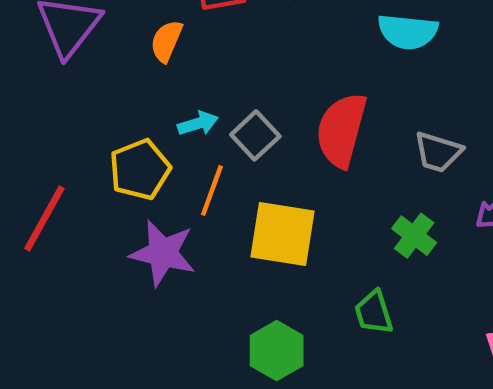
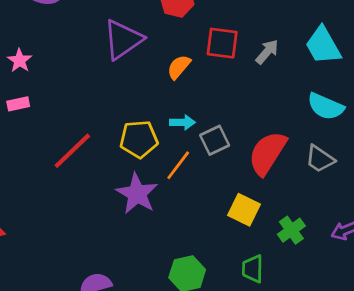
gray trapezoid: (438, 152) -> (320, 159), moved
yellow square: (283, 234) -> (244, 210), moved, size x0.7

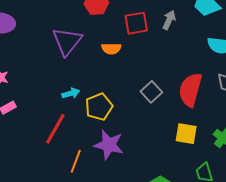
orange semicircle: (179, 67) -> (111, 49), turned -114
cyan arrow: (182, 122) -> (71, 93), moved
orange line: (178, 165) -> (76, 161), moved

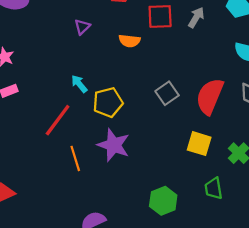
purple triangle: (67, 41) -> (82, 27), size x0.5
cyan arrow: (71, 93) -> (79, 84), turned -120
orange line: (76, 161) -> (75, 158), turned -45

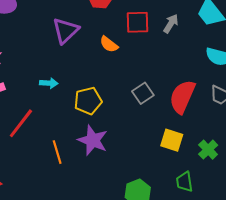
purple triangle: (82, 27) -> (66, 31), size x1.8
orange semicircle: (129, 41) -> (109, 44), turned 30
cyan arrow: (79, 84) -> (49, 83), moved, turned 132
red line: (58, 120) -> (21, 123), moved

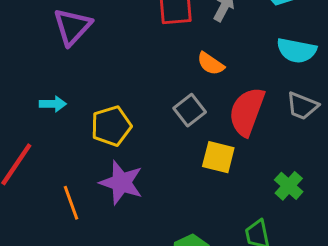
orange semicircle: (109, 44) -> (211, 64), moved
yellow square: (172, 140) -> (218, 157), moved

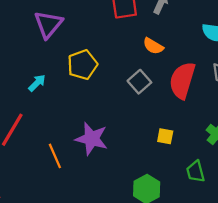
cyan arrow: (53, 104) -> (37, 83), turned -42
yellow pentagon: (111, 126) -> (82, 65), moved
yellow square: (218, 157) -> (165, 136), moved, size x0.7

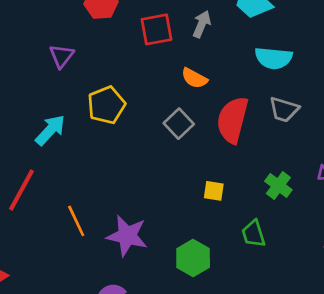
purple triangle: (48, 24) -> (62, 56), size x0.7
cyan arrow: (37, 83) -> (50, 130), size x1.4
purple star: (92, 139) -> (127, 236), moved

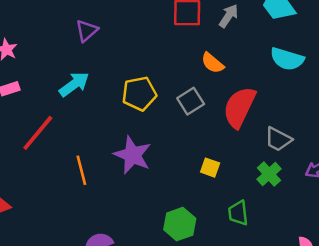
purple triangle: (62, 56) -> (87, 31), moved
yellow pentagon: (106, 105) -> (139, 94), moved
gray trapezoid: (284, 109) -> (278, 139), moved
purple star: (127, 236) -> (133, 155), moved

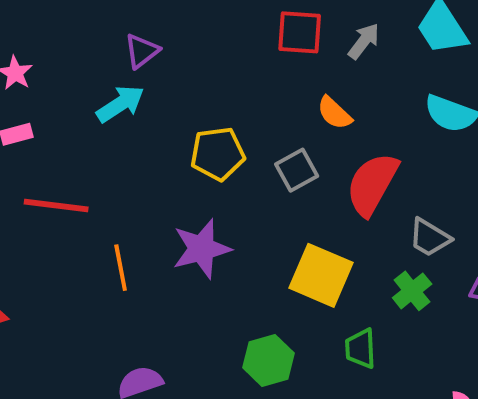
cyan arrow: (74, 84) -> (120, 104), moved
red line: (38, 133) -> (56, 206), turned 54
purple star: (133, 155) -> (202, 249), turned 30
yellow square: (210, 168) -> (321, 275), size x2.0

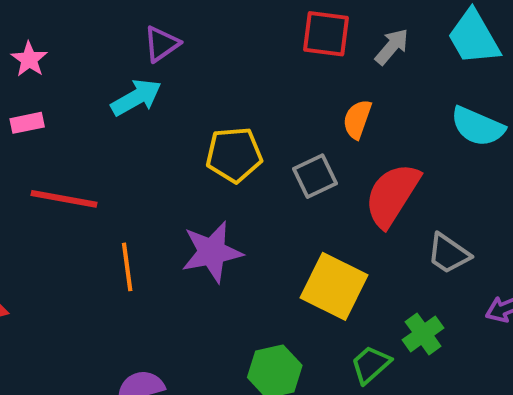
orange semicircle: (334, 113) -> (357, 119), turned 63
green cross: (412, 291) -> (423, 334), moved
green trapezoid: (361, 349) -> (371, 364), turned 48

